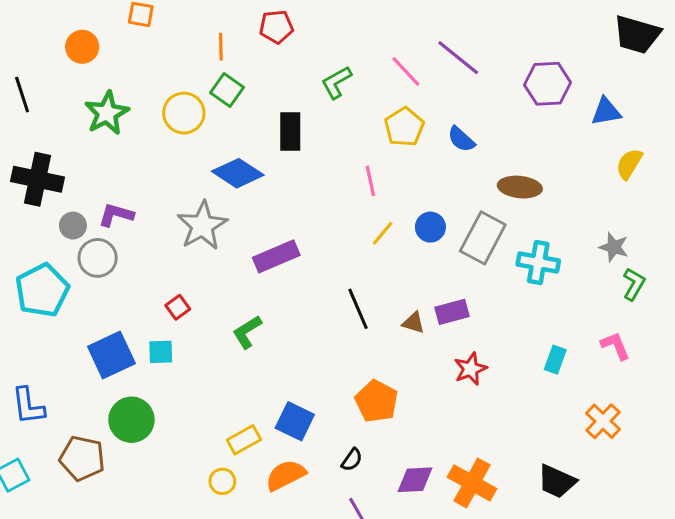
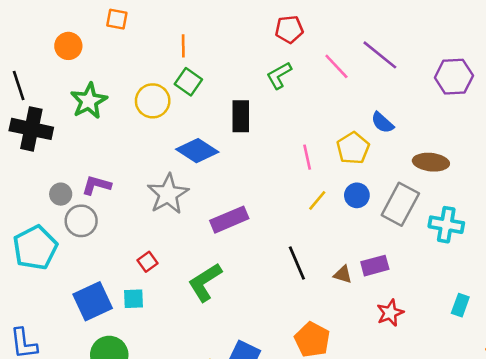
red pentagon: (276, 27) -> (289, 29), moved
yellow pentagon: (404, 127) -> (353, 148), moved
black cross: (37, 179) -> (31, 129), moved
green L-shape: (247, 332) -> (205, 282), size x1.4

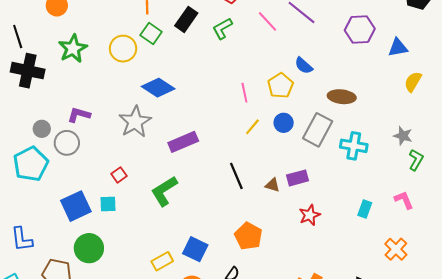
black rectangle: (241, 116) -> (186, 19), moved, turned 35
gray circle: (61, 194) -> (42, 129), moved

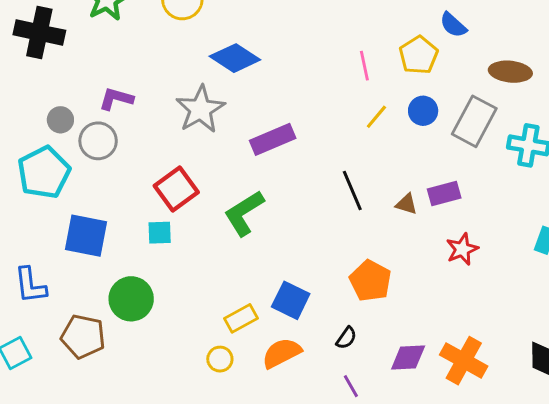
red square: (119, 175) -> (176, 189), size x1.8
blue square: (76, 206) -> (86, 236), moved, turned 36

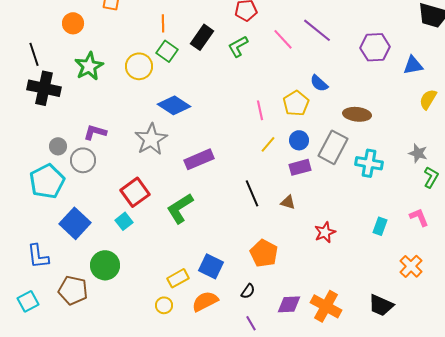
purple rectangle: (444, 194) -> (300, 167), moved
cyan square: (160, 233) -> (124, 221), turned -36
blue square: (86, 236) -> (75, 223), turned 32

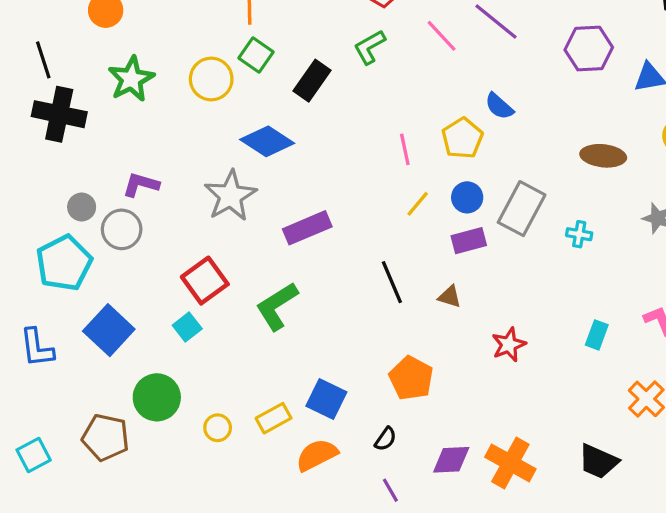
black rectangle: (202, 37) -> (312, 81), moved
brown ellipse: (357, 114) -> (603, 156), moved
cyan cross: (369, 163) -> (579, 234), size x0.6
blue L-shape: (38, 256) -> (37, 348), moved
yellow circle: (164, 305) -> (218, 428), moved

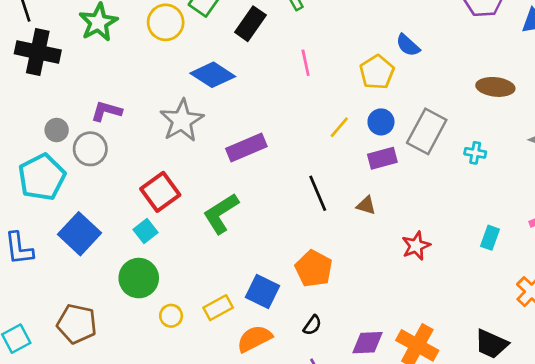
pink line: (405, 149) -> (306, 63), moved
orange pentagon: (411, 378) -> (314, 269), moved
green circle: (157, 397) -> (139, 278), moved

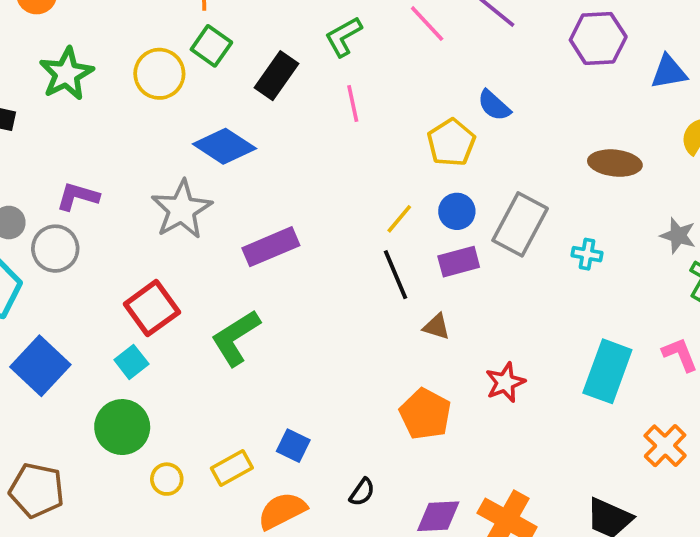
pink line: (306, 63) -> (353, 104), moved
black line: (318, 193) -> (395, 275), moved
cyan rectangle: (490, 238) -> (607, 371), size x1.8
orange pentagon: (314, 269) -> (425, 414), moved
blue square: (263, 292) -> (293, 446), size x0.7

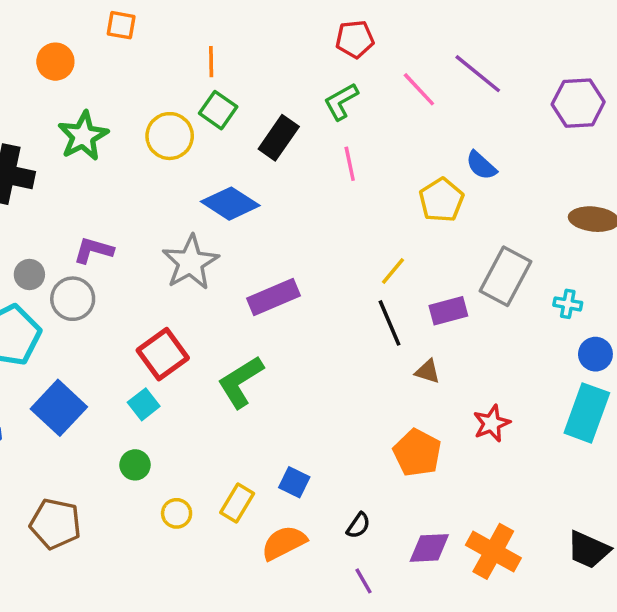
blue circle: (457, 211) -> (595, 354), moved
green circle: (122, 427) -> (135, 465), size x0.6
yellow rectangle: (232, 468) -> (237, 503), turned -30

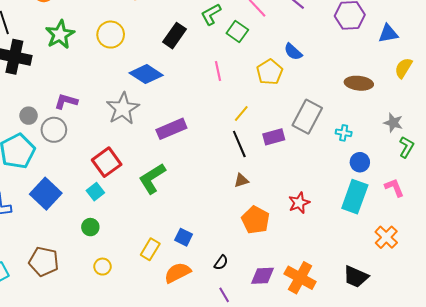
green square: (218, 110) -> (237, 32), moved
pink line: (350, 164) -> (218, 71), moved
brown triangle: (428, 371) -> (241, 180), moved, turned -35
yellow circle: (177, 513) -> (103, 267), moved

